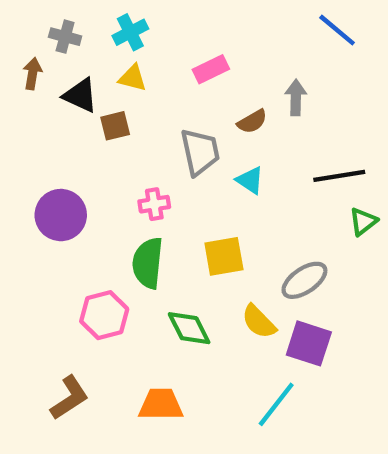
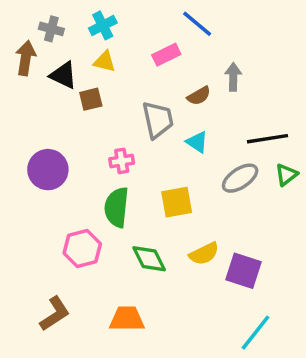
blue line: (337, 30) -> (197, 24), moved
brown arrow: (32, 74) -> (26, 58), size x1.4
gray ellipse: (304, 280) -> (240, 178), moved
yellow semicircle: (259, 322) -> (204, 254), turned -72
cyan line: (276, 404) -> (256, 333), moved

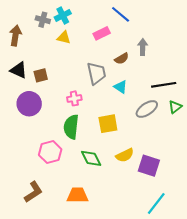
gray cross: (51, 29) -> (43, 20), moved
black triangle: (63, 75) -> (19, 70), moved
brown square: (91, 99) -> (41, 75), moved

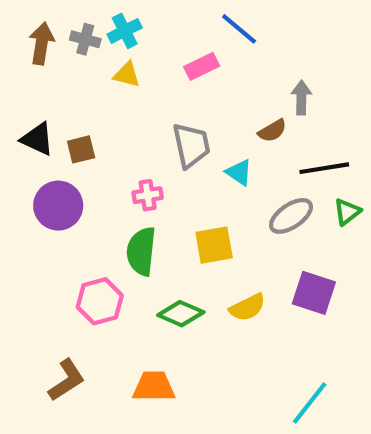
brown arrow: (15, 35) -> (42, 43), moved
gray arrow: (143, 47) -> (301, 97), moved
brown semicircle: (122, 59) -> (272, 131), moved
green diamond: (91, 158) -> (181, 314), turned -40
purple square: (149, 166) -> (314, 293), moved

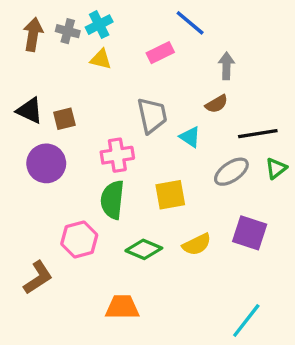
gray arrow: (301, 97) -> (226, 66), moved
pink cross: (148, 195) -> (117, 155), size x1.4
brown L-shape: (67, 380) -> (38, 277), moved

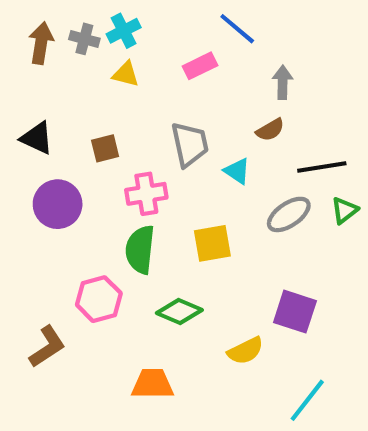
brown square: (64, 119) -> (105, 148), moved
purple square: (250, 233) -> (295, 312), moved
yellow semicircle: (197, 244) -> (245, 351), moved

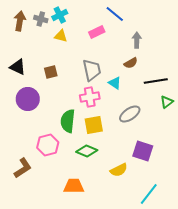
pink cross: (146, 194) -> (90, 97), moved
gray ellipse: (289, 214) -> (130, 114), moved
yellow square: (212, 243) -> (94, 125), moved

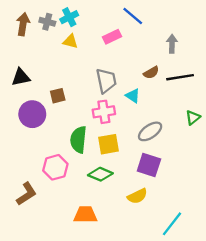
gray arrow: (137, 40) -> (172, 44), moved
black triangle: (18, 67) -> (21, 77), turned -36
brown square: (51, 72) -> (58, 96), moved
black line: (156, 81) -> (180, 77), moved
purple square: (143, 151) -> (149, 165), moved

